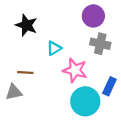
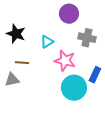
purple circle: (93, 16) -> (69, 14), moved
black star: (26, 25) -> (16, 34), moved

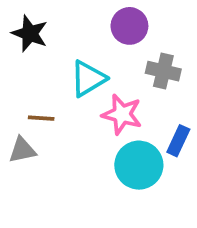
black star: (16, 34) -> (30, 33), moved
cyan triangle: (47, 42) -> (88, 79), size x1.5

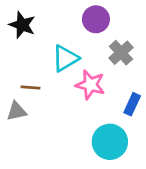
gray cross: (163, 71) -> (121, 53), turned 35
cyan circle: (139, 165) -> (110, 142), moved

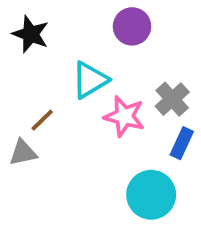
gray cross: (121, 53) -> (172, 99), moved
brown line: (30, 88) -> (42, 120), turned -48

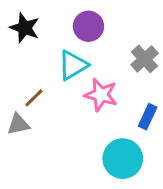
purple circle: (132, 26) -> (88, 26), moved
gray cross: (172, 99) -> (145, 59), moved

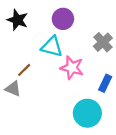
cyan triangle: (73, 65) -> (52, 47), turned 45
gray triangle: (18, 124) -> (13, 89), turned 35

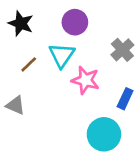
cyan triangle: (52, 47) -> (62, 55), turned 50
brown line: (24, 70) -> (29, 64), moved

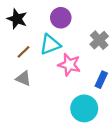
cyan triangle: (62, 55) -> (50, 44), turned 35
gray triangle: (16, 105) -> (23, 79), moved

